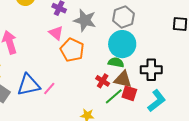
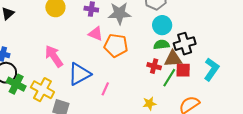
cyan circle: (122, 44) -> (162, 25), size x0.7
black cross: (151, 70) -> (185, 44), moved
blue triangle: (29, 85) -> (79, 74), moved

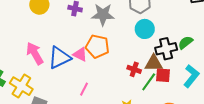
pink triangle: (96, 34) -> (80, 54), moved
green semicircle: (161, 45) -> (186, 43), moved, turned -35
blue triangle: (79, 74) -> (59, 58), moved

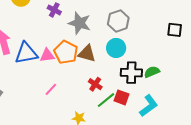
pink triangle: (80, 54) -> (47, 55), turned -49
brown triangle: (154, 63) -> (87, 54), moved
pink line: (84, 89) -> (51, 89), moved

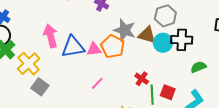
gray star: (80, 23) -> (124, 30), moved
brown triangle: (87, 54) -> (147, 35), moved
black cross: (131, 73) -> (182, 40), moved
green line: (106, 100) -> (152, 95), turned -54

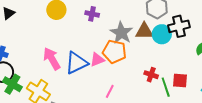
gray star: (124, 30) -> (121, 33), turned 30

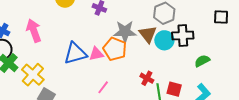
brown triangle: (144, 31) -> (148, 34), turned 42
gray star: (121, 33) -> (125, 32), turned 30
pink arrow: (52, 59) -> (34, 31), moved

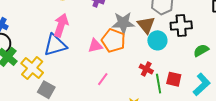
pink arrow: (34, 31) -> (61, 25), moved, turned 40
cyan circle: (164, 40) -> (157, 40), moved
blue triangle: (75, 53) -> (55, 45), moved

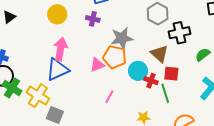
brown triangle: (146, 25) -> (159, 54), moved
cyan circle: (157, 40) -> (138, 71), moved
red square: (174, 79) -> (171, 74), moved

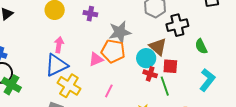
pink arrow: (61, 49) -> (59, 45), size x0.7
green semicircle: (203, 55) -> (201, 46), turned -77
cyan circle: (138, 71) -> (146, 58), moved
yellow cross: (38, 96) -> (69, 86), moved

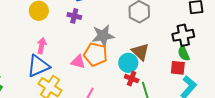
black cross: (177, 25) -> (183, 35), moved
pink triangle: (96, 59) -> (78, 62), turned 35
red square: (170, 66) -> (178, 68), moved

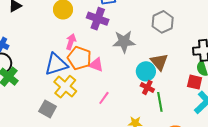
purple cross: (74, 16) -> (98, 19), size x1.5
pink arrow: (42, 46) -> (71, 42), moved
orange pentagon: (95, 54) -> (79, 58), moved

